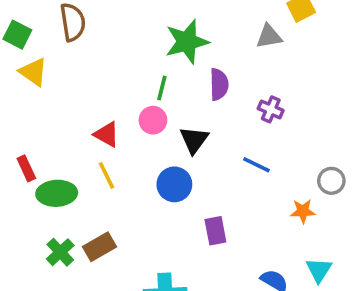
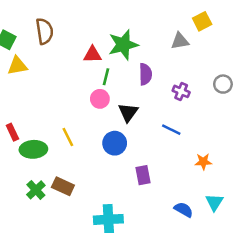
yellow triangle: (33, 72) -> (17, 66), turned -45
red triangle: (107, 134) -> (92, 55), moved, turned -30
gray circle: (331, 181) -> (223, 84), moved
brown rectangle: (99, 247) -> (63, 186), turned 55

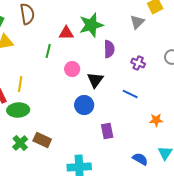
gray triangle: (180, 41) -> (137, 22), turned -35
green line: (106, 77) -> (48, 51), moved
yellow line: (68, 137) -> (20, 84), moved, turned 35

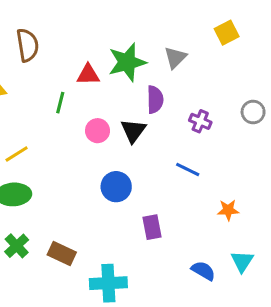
gray triangle: (137, 22) -> (175, 58), moved
black triangle: (95, 80) -> (133, 131), moved
yellow line: (20, 84) -> (17, 154), turned 49
brown rectangle: (42, 140) -> (62, 254), moved

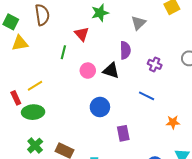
green star: (127, 62) -> (100, 13), moved, size x0.7
red triangle: (88, 75) -> (82, 34), turned 49
black triangle: (133, 131) -> (111, 71), turned -48

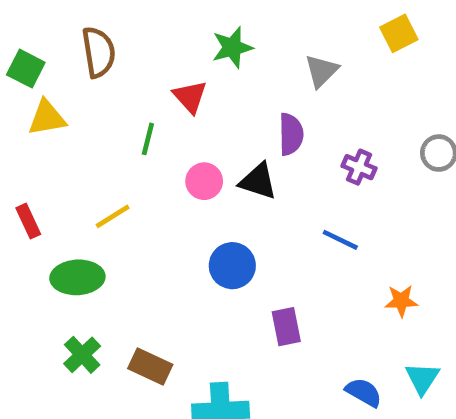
yellow line: (35, 86) -> (113, 216), moved
red rectangle: (16, 98) -> (28, 221), moved

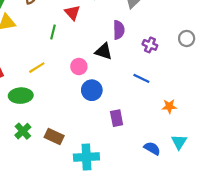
pink circle: (204, 181) -> (79, 66), moved

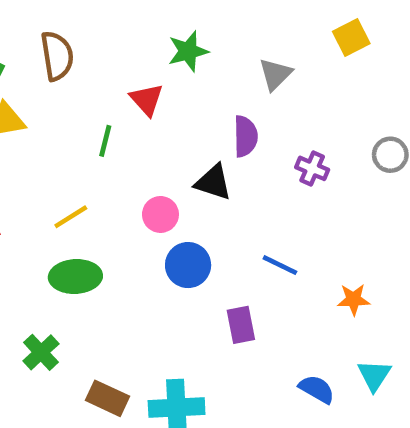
blue line: (141, 78) -> (280, 265), moved
green ellipse: (21, 96) -> (75, 277), moved
brown rectangle: (54, 137) -> (108, 398), moved

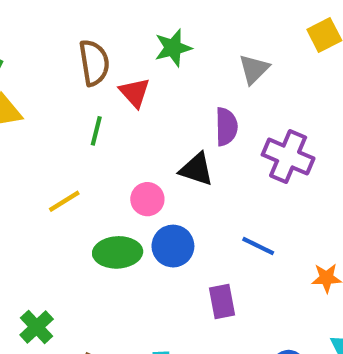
brown semicircle: (57, 56) -> (94, 63), moved
purple cross: (312, 168) -> (288, 156), size x1.6
green ellipse: (75, 277) -> (118, 252), moved

